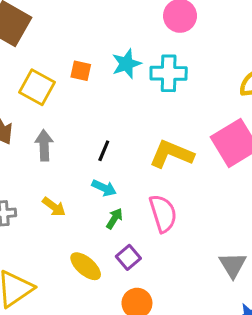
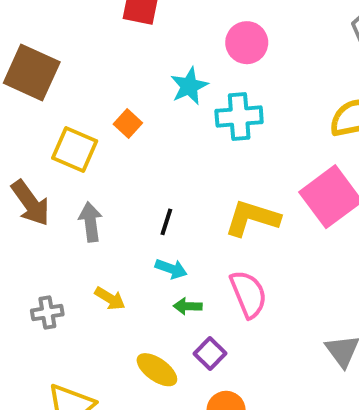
cyan star: (126, 64) -> (189, 86), moved
orange square: (81, 71) -> (128, 124), turned 35
green arrow: (114, 219) -> (188, 306), turned -115

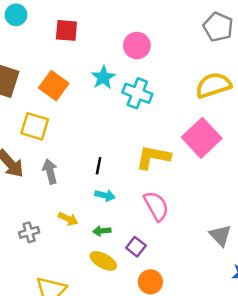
cyan cross: (239, 117) -> (137, 93), turned 32
orange square: (128, 124) -> (54, 86), moved, size x1.6
green arrow: (188, 306) -> (102, 231), moved

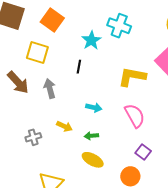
cyan star: (103, 77) -> (91, 40), moved
black line: (99, 166) -> (79, 67), moved
purple square: (136, 247) -> (143, 152), moved

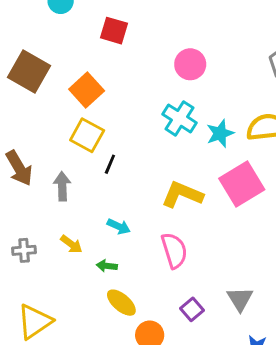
cyan star: (91, 40) -> (220, 133), moved
yellow square: (37, 53) -> (87, 135), moved
purple square: (143, 152) -> (192, 309), moved
yellow ellipse: (93, 160) -> (121, 303), moved

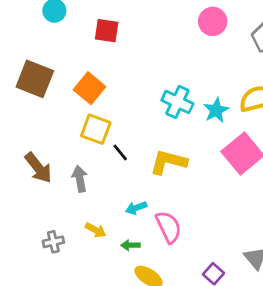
pink circle: (190, 64) -> (213, 21), moved
black line: (110, 164) -> (120, 152), turned -54
yellow L-shape: (182, 195) -> (168, 162), moved
cyan arrow: (119, 226) -> (136, 208), turned 144
pink semicircle: (174, 250) -> (169, 227), moved

